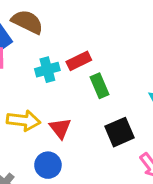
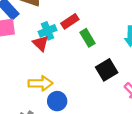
yellow arrow: (24, 121) -> (40, 83), moved
red triangle: (60, 128) -> (41, 43), moved

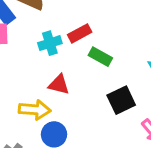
green rectangle: (87, 38) -> (100, 57), turned -36
red triangle: (41, 43) -> (59, 85), moved, turned -36

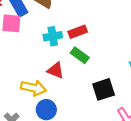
green rectangle: (100, 57) -> (80, 55), moved

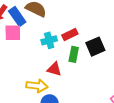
green rectangle: (80, 55) -> (74, 54), turned 70
black square: (104, 89) -> (95, 47), moved

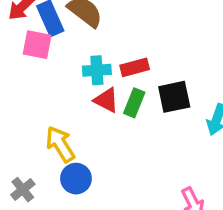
red triangle: (54, 69) -> (106, 100), moved
yellow arrow: (37, 86) -> (60, 144), turned -140

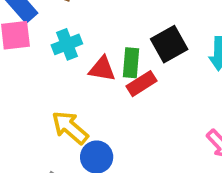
red rectangle: (135, 67) -> (141, 84), moved
cyan cross: (97, 70) -> (67, 44), moved

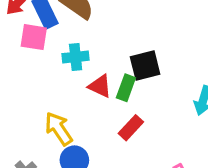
black square: (169, 44) -> (145, 65), moved
red rectangle: (141, 84) -> (131, 128), moved, turned -30

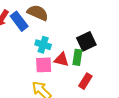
pink square: (34, 37) -> (44, 65), moved
cyan cross: (76, 57) -> (43, 45), turned 35

